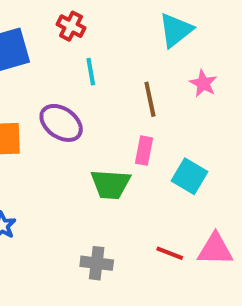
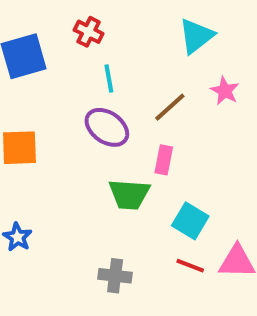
brown line: (150, 99) -> (170, 107), turned 60
purple ellipse: (61, 123) -> (107, 127), moved
cyan square: (189, 176) -> (190, 221), moved

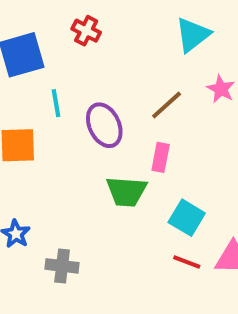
cyan line: (109, 79) -> (56, 103), moved
purple ellipse: (107, 127) -> (104, 125), turned 30
gray cross: (115, 276) -> (62, 266), moved

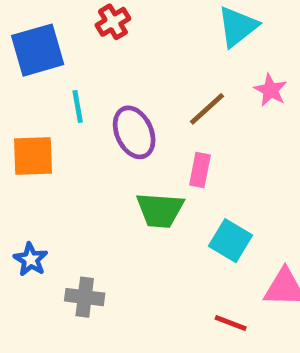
red cross: (86, 31) -> (113, 22), turned 32
red line: (187, 262) -> (231, 323), moved

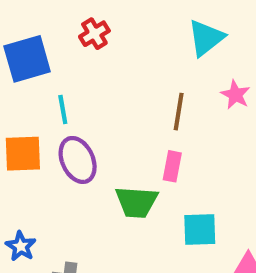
brown line: (207, 109) -> (179, 112), turned -39
purple ellipse: (134, 132) -> (78, 160), moved
cyan square: (231, 241) -> (200, 229), turned -33

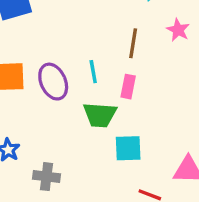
cyan line: (63, 109) -> (93, 72), moved
cyan square: (200, 229) -> (128, 148), moved

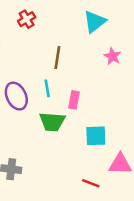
brown line: (133, 43) -> (57, 58), moved
cyan square: (128, 148) -> (96, 136), moved

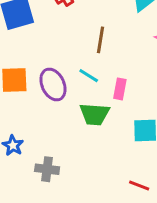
cyan line: (47, 88) -> (89, 76), turned -48

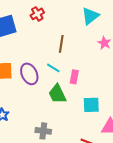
green trapezoid: (95, 114) -> (57, 94), turned 60
gray cross: (47, 169) -> (43, 131), moved

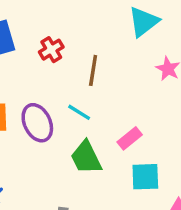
red cross: (37, 14) -> (51, 50), moved
pink rectangle: (74, 77) -> (130, 138), moved, turned 40

